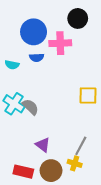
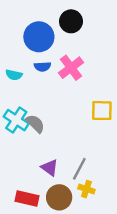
black circle: (78, 18) -> (71, 21), moved
pink cross: (60, 43) -> (71, 68), moved, turned -35
gray line: (81, 146) -> (79, 169), moved

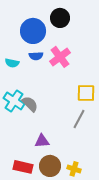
purple triangle: (50, 168) -> (42, 141), turned -42
gray line: (79, 169) -> (79, 119), moved
yellow cross: (86, 189) -> (74, 169), moved

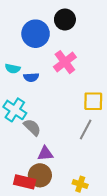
blue semicircle: (36, 56) -> (31, 77), moved
gray semicircle: (30, 104) -> (32, 127), moved
brown circle: (50, 166) -> (40, 175), moved

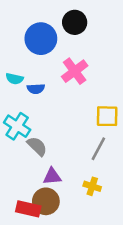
yellow cross: (80, 184) -> (92, 186), moved

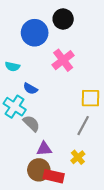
blue semicircle: (36, 89) -> (30, 89), moved, turned 32
yellow cross: (92, 186) -> (78, 157), turned 32
red rectangle: (28, 209) -> (54, 176), moved

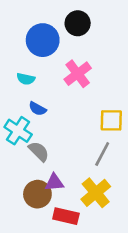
cyan semicircle: (12, 66) -> (26, 79), moved
yellow cross: (78, 157) -> (96, 193), size x1.6
brown circle: (39, 170) -> (37, 194), moved

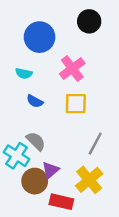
black circle: (78, 23) -> (89, 21), moved
yellow square: (111, 120) -> (76, 104), moved
cyan cross: (18, 131) -> (17, 156), moved
purple triangle: (54, 182) -> (50, 170), turned -36

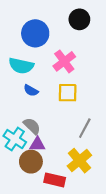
cyan semicircle: (24, 73) -> (21, 66), size x1.6
purple triangle: (50, 170) -> (37, 144), moved, turned 42

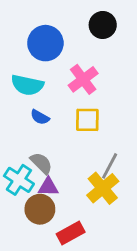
yellow cross: (79, 161) -> (103, 188), moved
red rectangle: (55, 180) -> (71, 233), turned -42

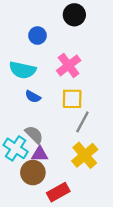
black circle: (103, 25) -> (74, 15), moved
blue circle: (45, 43) -> (37, 36), size x0.6
gray line: (110, 166) -> (82, 122), moved

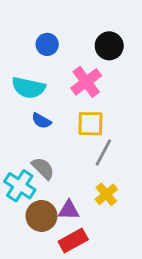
black circle: (74, 15) -> (109, 46), moved
purple triangle: (40, 154) -> (69, 210), moved
yellow cross: (85, 155) -> (106, 194), size x0.7

